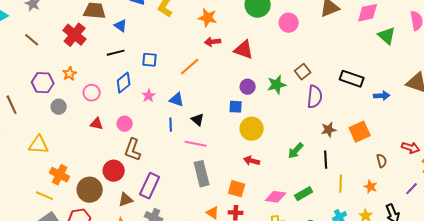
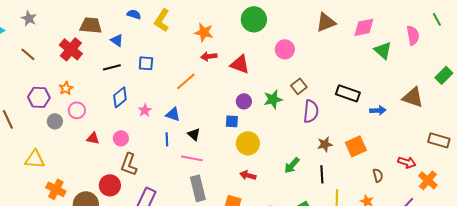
pink circle: (289, 23) -> (285, 49), moved
blue square: (150, 60) -> (146, 63), moved
pink circle: (92, 93) -> (77, 110), moved

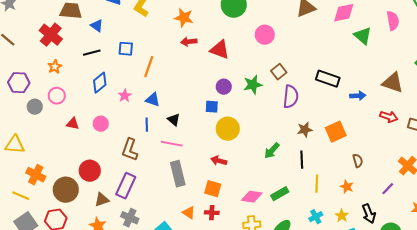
orange line: (186, 81) -> (149, 67), moved, turned -30
orange star: (66, 88) -> (55, 67), moved
red arrow: (407, 162) -> (389, 117), moved
brown L-shape: (129, 164) -> (130, 150), moved
red arrow: (248, 175) -> (219, 161), moved

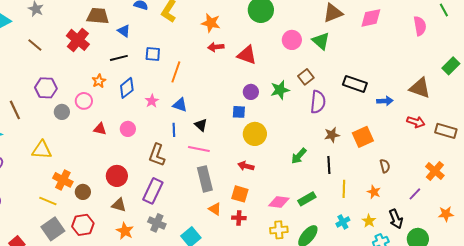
green triangle: (363, 36) -> (321, 41), moved
orange star: (55, 67) -> (99, 81), moved
brown circle: (66, 190) -> (83, 192), moved, size x0.6
brown triangle: (102, 200) -> (119, 205), moved, turned 35
orange triangle: (189, 213) -> (215, 209), moved

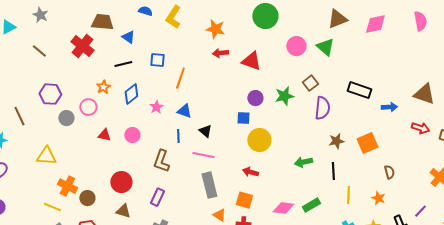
pink semicircle: (420, 26) -> (420, 21), moved
green arrow: (299, 156) -> (303, 162), turned 36
purple rectangle: (153, 191) -> (157, 197), size x0.7
purple line: (415, 194) -> (420, 211), moved

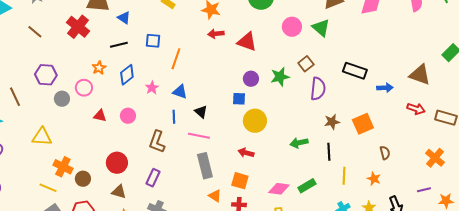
purple line: (420, 211) -> (424, 190), moved, turned 32

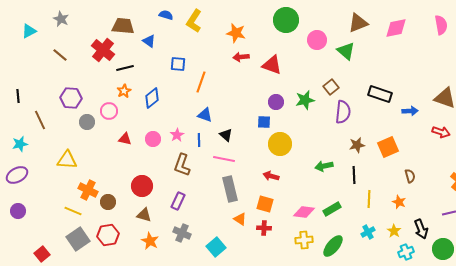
pink circle: (292, 27) -> (317, 40), moved
black line: (119, 45) -> (125, 68), moved
pink star: (152, 88) -> (177, 135), moved

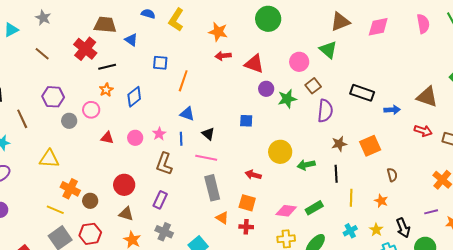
pink circle: (317, 40) -> (299, 62), moved
purple circle: (276, 102) -> (266, 89), moved
yellow circle: (280, 144) -> (280, 152), moved

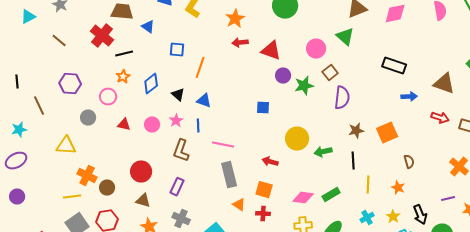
orange star: (218, 32) -> (235, 19), turned 30
black rectangle: (362, 93) -> (394, 66), moved
gray circle: (69, 121) -> (88, 118), moved
black triangle: (208, 134) -> (178, 95), moved
yellow line: (55, 210) -> (72, 197), turned -30

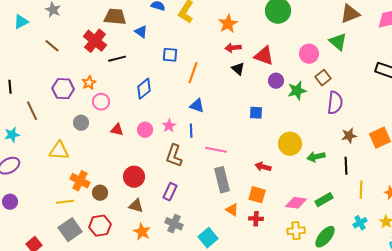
orange star: (123, 77) -> (89, 83), moved
black triangle: (178, 95) -> (238, 69), moved

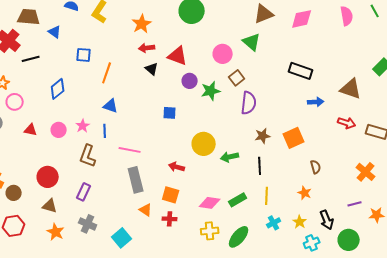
yellow line: (361, 190) -> (267, 196), moved

